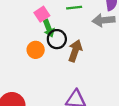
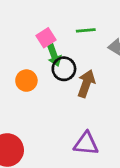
orange circle: (36, 50) -> (26, 81), moved

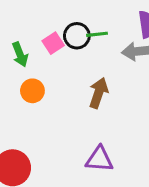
green arrow: (54, 55) -> (20, 54), moved
black circle: (64, 69) -> (77, 36), moved

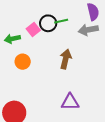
green arrow: (20, 54) -> (12, 39), turned 105

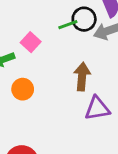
black circle: (48, 23) -> (84, 19), moved
purple triangle: (70, 102) -> (97, 108), moved

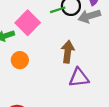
pink square: (31, 42) -> (28, 23), size x1.5

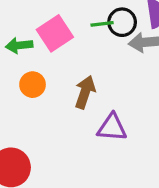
brown arrow: (68, 52) -> (85, 92), moved

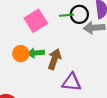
green arrow: (19, 45) -> (36, 53), moved

